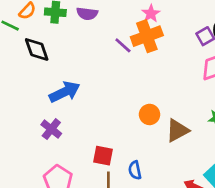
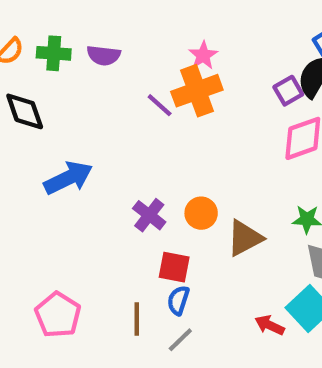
purple cross: (51, 129) -> (149, 215), moved
red square: (103, 156) -> (174, 267), moved
blue semicircle: (135, 170) -> (178, 300), turned 30

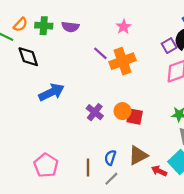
orange cross: (197, 91) -> (122, 61), moved
brown triangle: (245, 238) -> (138, 155), moved
red square: (174, 267) -> (135, 117), moved

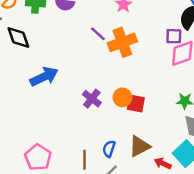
purple square: (169, 46) -> (174, 36), moved, turned 32

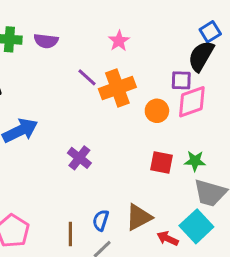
orange circle: (122, 97) -> (157, 111), moved
red square: (136, 104) -> (161, 162), moved

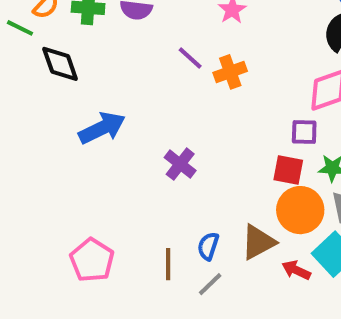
purple square: (181, 80) -> (304, 132), moved
orange cross: (117, 88) -> (230, 72), size x0.7
orange circle: (157, 111) -> (300, 210), moved, size x1.5

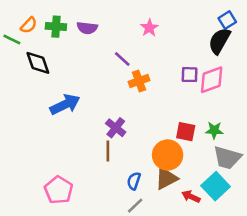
orange cross: (230, 72) -> (139, 81), moved
purple square: (304, 132) -> (190, 75), moved
orange circle: (300, 210) -> (168, 155), moved
brown line: (168, 264) -> (108, 151), moved

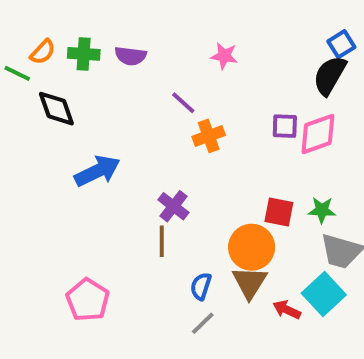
pink star: (149, 28) -> (224, 56), turned -30
brown triangle: (166, 178) -> (250, 282), turned -30

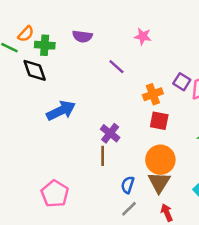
green cross: (84, 54) -> (45, 45), moved
purple square: (285, 126) -> (182, 82), turned 30
orange cross: (209, 136) -> (153, 94), moved
red square: (279, 212) -> (159, 121), moved
red arrow: (287, 310) -> (167, 213), moved, turned 42

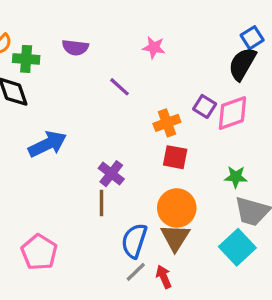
blue semicircle: (128, 185) -> (134, 241), size x1.5
red arrow: (167, 213) -> (164, 277), moved

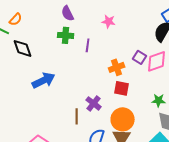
purple semicircle: (75, 47) -> (68, 13), moved, turned 56
green cross: (26, 59) -> (66, 35), moved
purple line: (119, 87) -> (88, 45), turned 56
purple cross: (111, 174) -> (94, 103), moved

